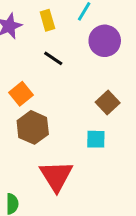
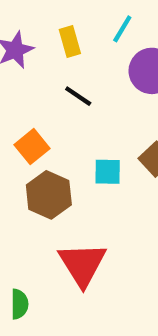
cyan square: (96, 139) -> (108, 172), moved

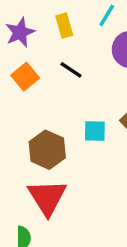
orange square: (32, 147) -> (25, 77), moved
red triangle: (82, 264) -> (47, 197), moved

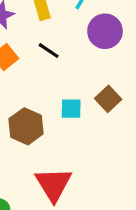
red triangle: (47, 197) -> (53, 184), moved

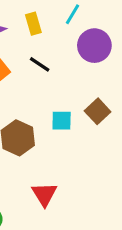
red triangle: (53, 184) -> (44, 194), size x0.7

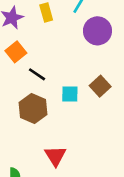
black line: (40, 64) -> (37, 74), moved

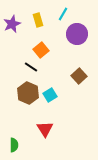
orange square: (16, 52) -> (41, 50), moved
cyan square: (70, 94) -> (50, 95), moved, turned -32

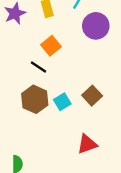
brown square: (79, 76) -> (92, 96), moved
red triangle: (45, 129) -> (87, 144), moved, turned 42

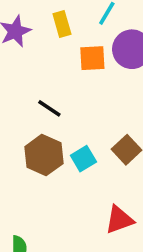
orange square: (51, 46) -> (92, 58), moved, turned 36

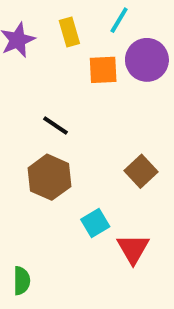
cyan square: (83, 159) -> (95, 223), moved
red triangle: (119, 220) -> (133, 249), turned -40

